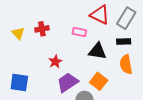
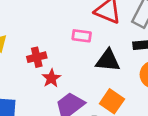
red cross: (42, 29) -> (37, 57), moved

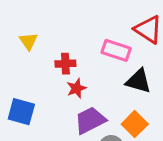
pink rectangle: (82, 36) -> (116, 50), size x1.4

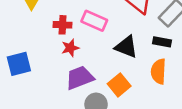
pink rectangle: (116, 50) -> (94, 21), moved
blue square: (21, 112) -> (19, 64), turned -35

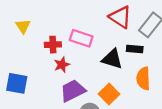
black rectangle: (162, 42) -> (135, 49), moved
blue square: (19, 64) -> (17, 83), turned 30

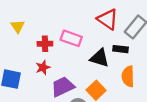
red star: (62, 65) -> (43, 67), moved

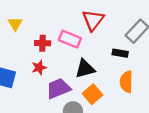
red triangle: (108, 19) -> (93, 20), moved, turned 30
black triangle: (100, 58) -> (85, 69), moved, turned -36

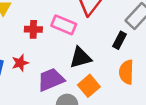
black rectangle: (120, 53) -> (120, 40), turned -72
red star: (39, 68) -> (20, 63), moved

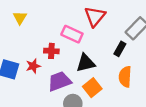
red cross: (33, 29) -> (51, 51), moved

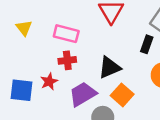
pink rectangle: (72, 34) -> (66, 34), moved

